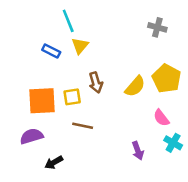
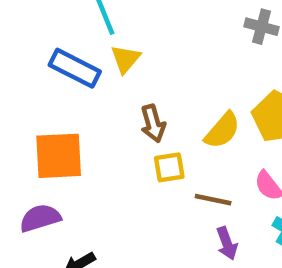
blue rectangle: (51, 51) -> (75, 68), size x1.5
yellow square: (72, 97) -> (169, 167), moved
brown line: (83, 126) -> (213, 200), moved

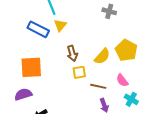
gray cross: (261, 27) -> (109, 11), moved

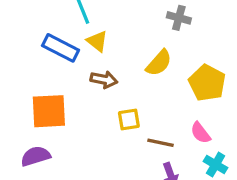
yellow triangle: (60, 25) -> (97, 41), turned -32
brown arrow: (72, 53) -> (104, 80), moved, turned -63
yellow semicircle: (102, 56) -> (159, 63), moved

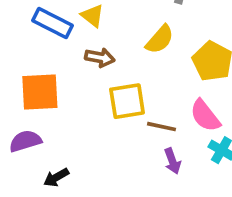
yellow square: (129, 120) -> (127, 101), size x1.5
pink semicircle: (201, 133) -> (205, 116), size x1.4

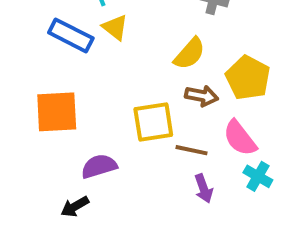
brown arrow: (100, 58) -> (202, 96), moved
purple semicircle: (25, 141) -> (99, 166), moved

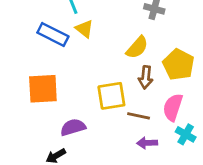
brown arrow: (202, 96) -> (146, 77), turned 85
pink semicircle: (240, 138) -> (173, 107), turned 56
purple arrow: (204, 188) -> (147, 143), turned 108

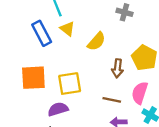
blue rectangle: (53, 35) -> (42, 33), turned 35
yellow semicircle: (137, 47) -> (96, 41), moved
yellow square: (111, 96) -> (70, 84), moved

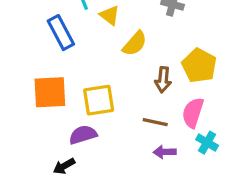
yellow triangle: (67, 29) -> (110, 15), moved

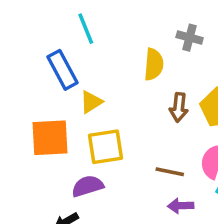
yellow triangle: (110, 15) -> (91, 102), moved, turned 50
yellow semicircle: (135, 44) -> (154, 64), moved, turned -36
brown arrow: (163, 80) -> (179, 107), moved

